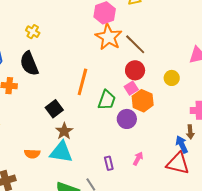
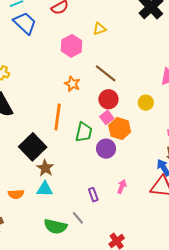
orange star: (109, 37) -> (72, 84), moved, size x0.6
black square: (54, 109) -> (33, 147), size x1.5
cyan triangle: (61, 152) -> (45, 189), size x0.7

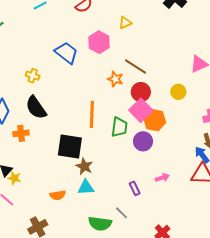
blue trapezoid: (25, 23) -> (66, 53), moved
orange star: (72, 84) -> (115, 79), moved
pink square: (107, 117) -> (141, 110), size x1.6
black square: (33, 147) -> (70, 146), turned -32
pink arrow: (122, 187) -> (162, 178), turned 56

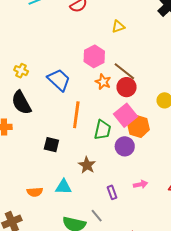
pink hexagon: (99, 42) -> (94, 56), moved
blue trapezoid: (66, 53) -> (59, 80), moved
red circle: (141, 92) -> (127, 87), moved
black square: (70, 146) -> (51, 145), size x0.6
brown star: (84, 166) -> (87, 165), moved

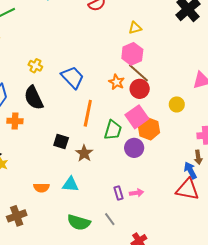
pink hexagon: (94, 56) -> (132, 54), moved
brown star: (87, 165) -> (84, 153), moved
pink arrow: (140, 184) -> (137, 193), moved
gray line: (97, 216) -> (110, 219), moved

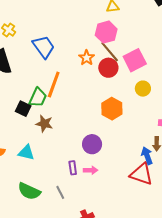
pink square: (137, 117) -> (135, 60), moved
green trapezoid: (113, 130) -> (38, 98), moved
purple circle: (134, 148) -> (92, 144), moved
brown star: (84, 153) -> (44, 124), turned -30

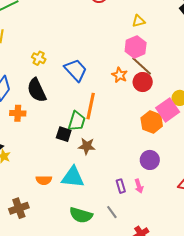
pink square: (135, 60) -> (168, 110), moved
purple circle: (92, 144) -> (150, 160), moved
cyan triangle: (26, 152) -> (73, 177), size x1.4
pink arrow: (91, 170) -> (139, 186), turned 80

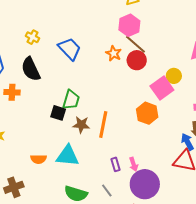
orange line: (91, 106) -> (103, 125), moved
orange hexagon: (152, 122) -> (147, 113), moved
purple circle: (150, 160) -> (145, 184), moved, size x1.5

